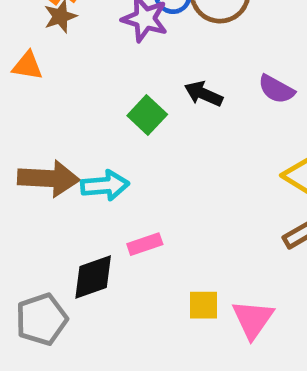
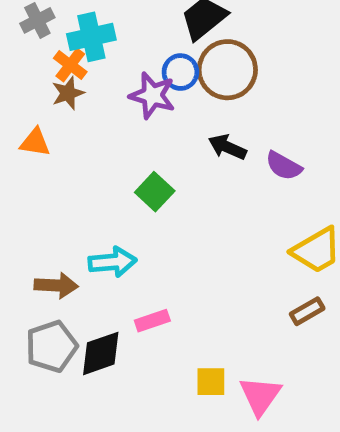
black arrow: (204, 94) -> (227, 147), moved
brown arrow: (49, 178) -> (56, 285), moved, size x0.7
gray pentagon: (42, 319) -> (51, 346), moved

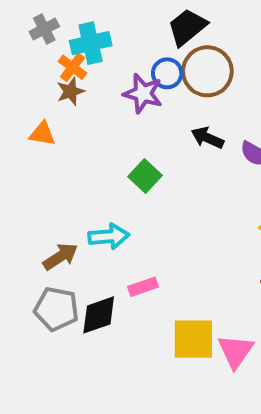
brown arrow: (56, 285) -> (60, 257), turned -36
gray pentagon: (51, 346) -> (56, 309), turned 30
yellow square: (211, 382) -> (193, 339), size x1.6

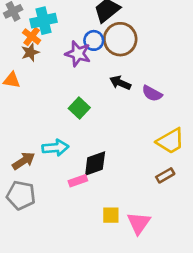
black diamond: (99, 315) -> (95, 164), moved
yellow square: (193, 339) -> (111, 215), size x0.6

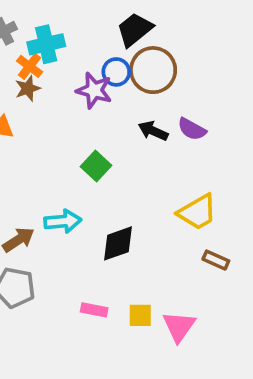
purple semicircle: (152, 93) -> (192, 129), moved
yellow trapezoid: (170, 141) -> (197, 212), moved
brown rectangle: (165, 175) -> (216, 260), turned 54
pink rectangle: (78, 181) -> (94, 310), moved, turned 30

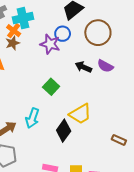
brown circle: (153, 70) -> (98, 33), moved
yellow trapezoid: (197, 212) -> (80, 114), moved
cyan arrow: (63, 221) -> (32, 118), turned 114
black diamond: (118, 243) -> (64, 131), turned -35

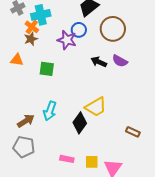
green square: (51, 87) -> (47, 69), moved, turned -35

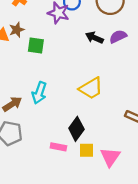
brown star: (31, 39) -> (17, 30), moved
purple semicircle: (120, 61) -> (118, 36), turned 126
black diamond: (80, 123) -> (76, 129), moved

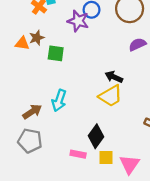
black arrow: (94, 38) -> (114, 77), moved

